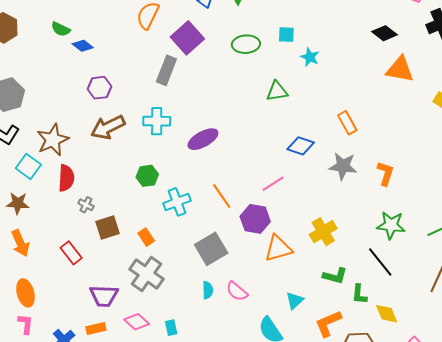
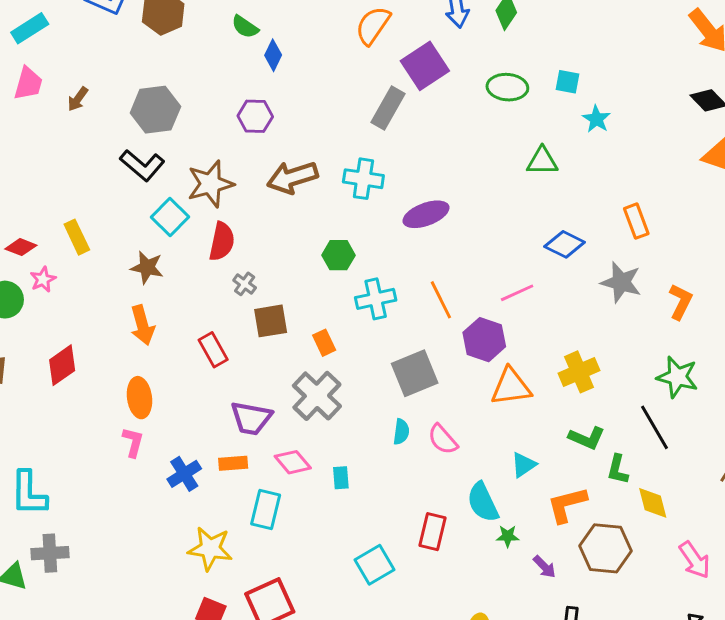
blue diamond: (83, 46) -> (273, 55), turned 70
purple hexagon: (99, 88) -> (255, 116), moved

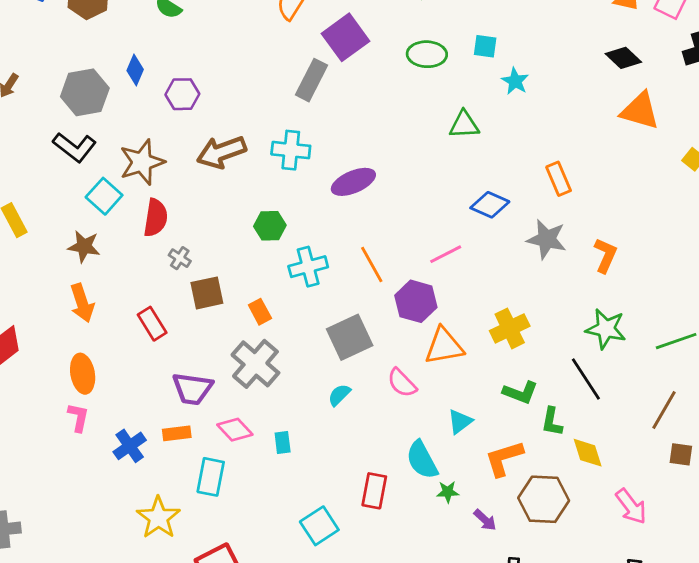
blue diamond: (273, 55) -> (135, 70), moved
cyan semicircle: (401, 432) -> (339, 395), turned -140
pink semicircle: (443, 439) -> (402, 383), moved
yellow star: (210, 549) -> (158, 518), turned 30

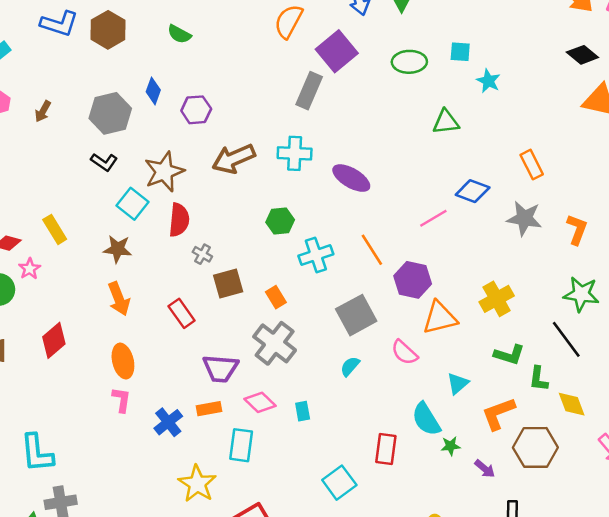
black L-shape: (75, 147) -> (104, 162), size x0.7
purple ellipse: (353, 182) -> (351, 178), turned 57
pink line: (446, 254) -> (433, 218), moved

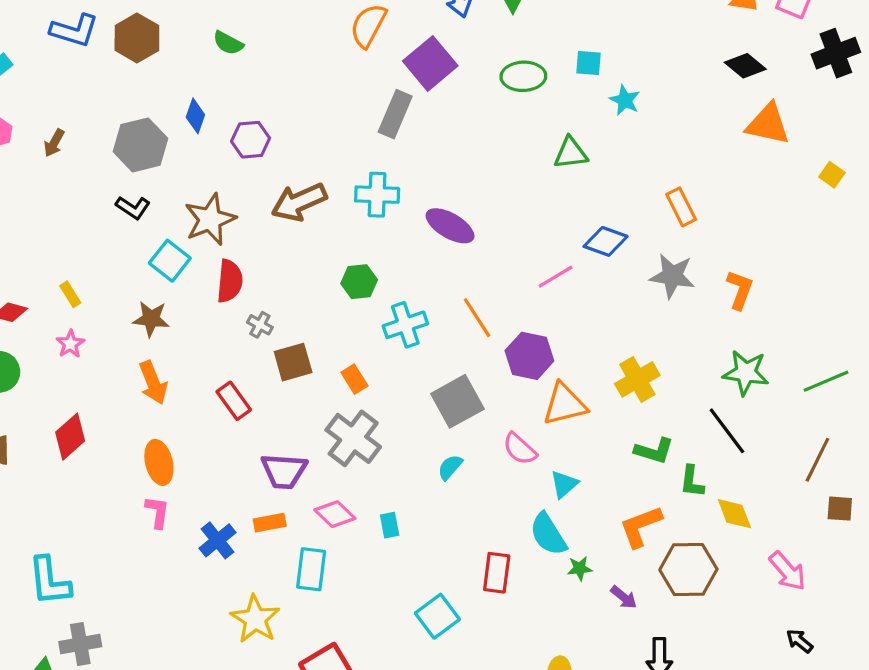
yellow rectangle: (55, 229) -> (70, 294), size x0.7
pink star: (30, 269) -> (70, 344), moved
cyan triangle: (458, 383) -> (564, 484), moved

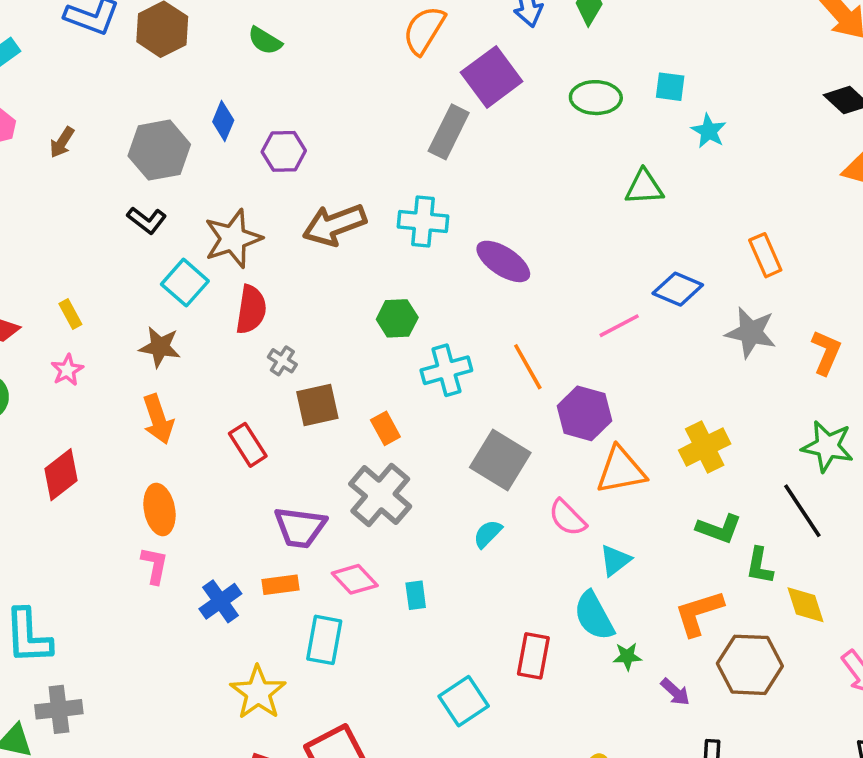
gray square: (457, 401) -> (500, 460), turned -33

